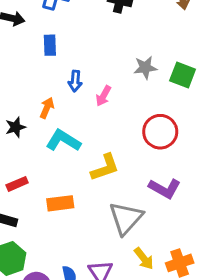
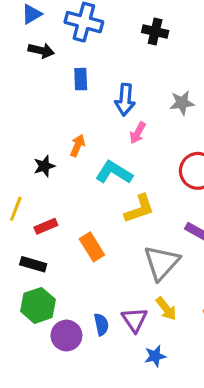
blue arrow: (75, 81) -> (125, 100), moved, size x1.4
cyan L-shape: (63, 141) -> (114, 172), moved
orange rectangle: (60, 203) -> (92, 247), turned 65
yellow arrow: (144, 258) -> (166, 309), moved

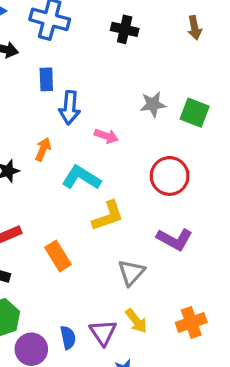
blue arrow: (125, 100) -> (70, 108), moved
pink arrow: (138, 133) -> (106, 136), turned -100
gray triangle: (161, 263) -> (131, 273), size x0.7

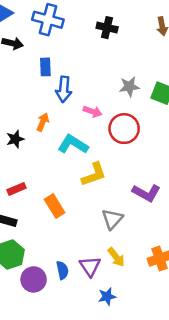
red circle: (170, 176) -> (124, 129), moved

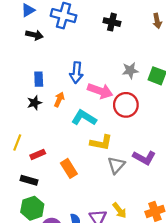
blue rectangle: (45, 67) -> (39, 79), moved
pink arrow: (93, 112) -> (100, 91), size x1.6
black star: (15, 139) -> (34, 103), moved
yellow L-shape: (94, 174) -> (101, 143), turned 30
gray triangle: (112, 219) -> (116, 165), moved

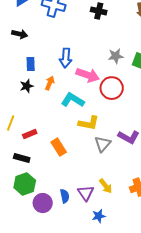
black arrow: (34, 35) -> (20, 34), moved

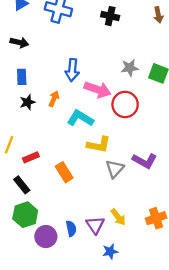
blue rectangle: (31, 64) -> (22, 77), moved
black rectangle: (22, 158) -> (22, 185), turned 35

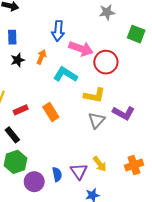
gray star: (130, 68) -> (107, 12), moved
yellow L-shape: (99, 145) -> (94, 95), moved
orange rectangle: (64, 172) -> (51, 112), moved

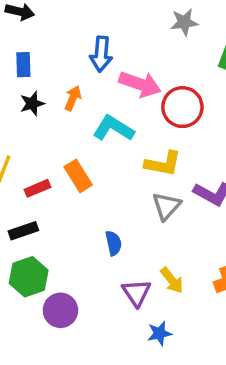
orange rectangle: (51, 112) -> (78, 176), moved
black rectangle: (12, 135) -> (23, 231), turned -70
blue semicircle: (57, 174) -> (113, 243), moved

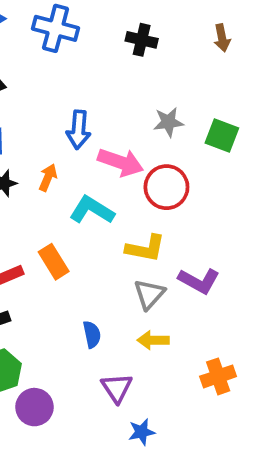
gray star: (184, 22) -> (168, 122), moved
yellow arrow: (172, 280) -> (153, 340), moved, turned 128

